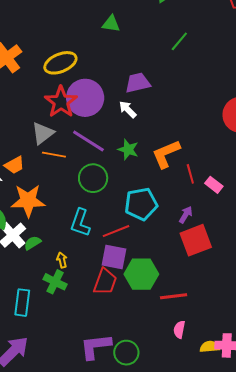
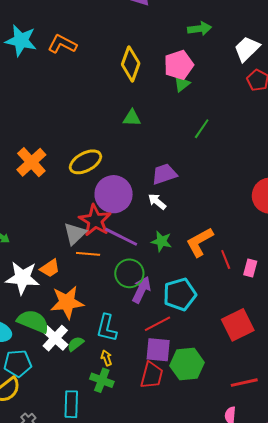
red star: (61, 102) -> (95, 220), moved
pink rectangle: (214, 185) -> (250, 268), turned 72
purple arrow: (186, 215) -> (141, 290), moved, size x1.5
cyan L-shape: (80, 223) -> (107, 328), moved
red line: (174, 296) -> (244, 383), moved

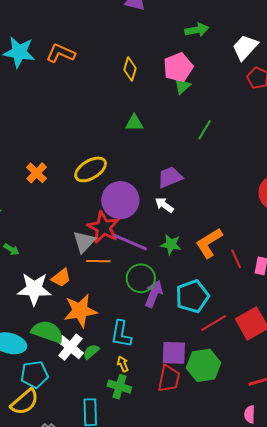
yellow diamond: (131, 64) -> (130, 69), size x0.7
orange cross: (31, 162) -> (37, 173), size x0.7
red line: (157, 324) -> (214, 323), moved

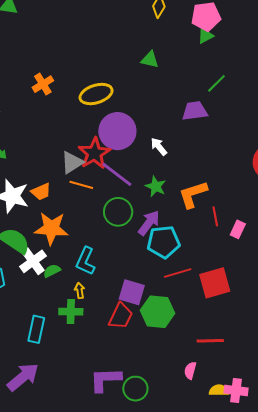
purple trapezoid: (170, 177) -> (195, 111), moved
purple arrow: (154, 294) -> (149, 223), moved
green cross: (119, 387) -> (71, 312), turned -30

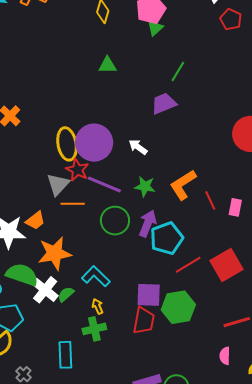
yellow ellipse: (96, 94) -> (67, 144), moved, turned -68
red star: (94, 153) -> (77, 170), size x0.7
cyan L-shape: (85, 261) -> (96, 276), turned 124

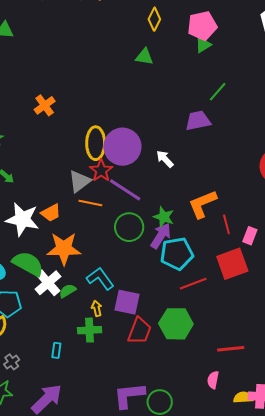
green triangle: (107, 65) -> (144, 57), moved
green star: (145, 187) -> (164, 217), moved
red square: (226, 265) -> (232, 264), moved
purple square: (149, 295) -> (127, 302), moved
cyan rectangle: (65, 355) -> (56, 350), size x0.6

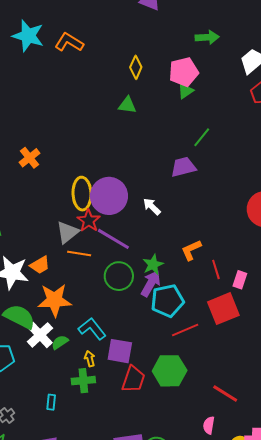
orange L-shape: (202, 204) -> (191, 250), size x0.7
green star: (164, 217) -> (153, 265), turned 30
red line: (231, 349) -> (225, 394), turned 40

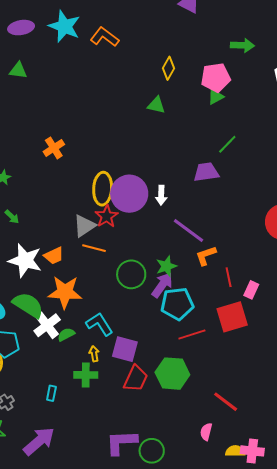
white arrow: (152, 207) -> (161, 195), moved, turned -138
purple line: (113, 239) -> (188, 230), moved

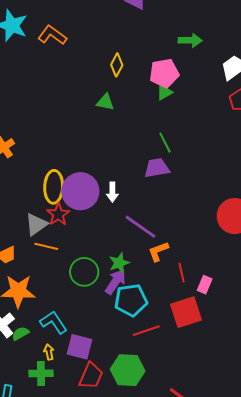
green line: (227, 144) -> (165, 143), moved, turned -70

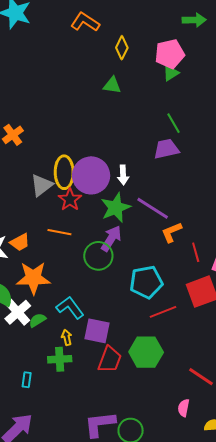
orange L-shape: (52, 35) -> (85, 22), moved
gray triangle: (36, 224) -> (42, 185), moved
green star: (119, 263) -> (116, 208), moved, size x1.4
purple arrow: (115, 282) -> (111, 238), moved

